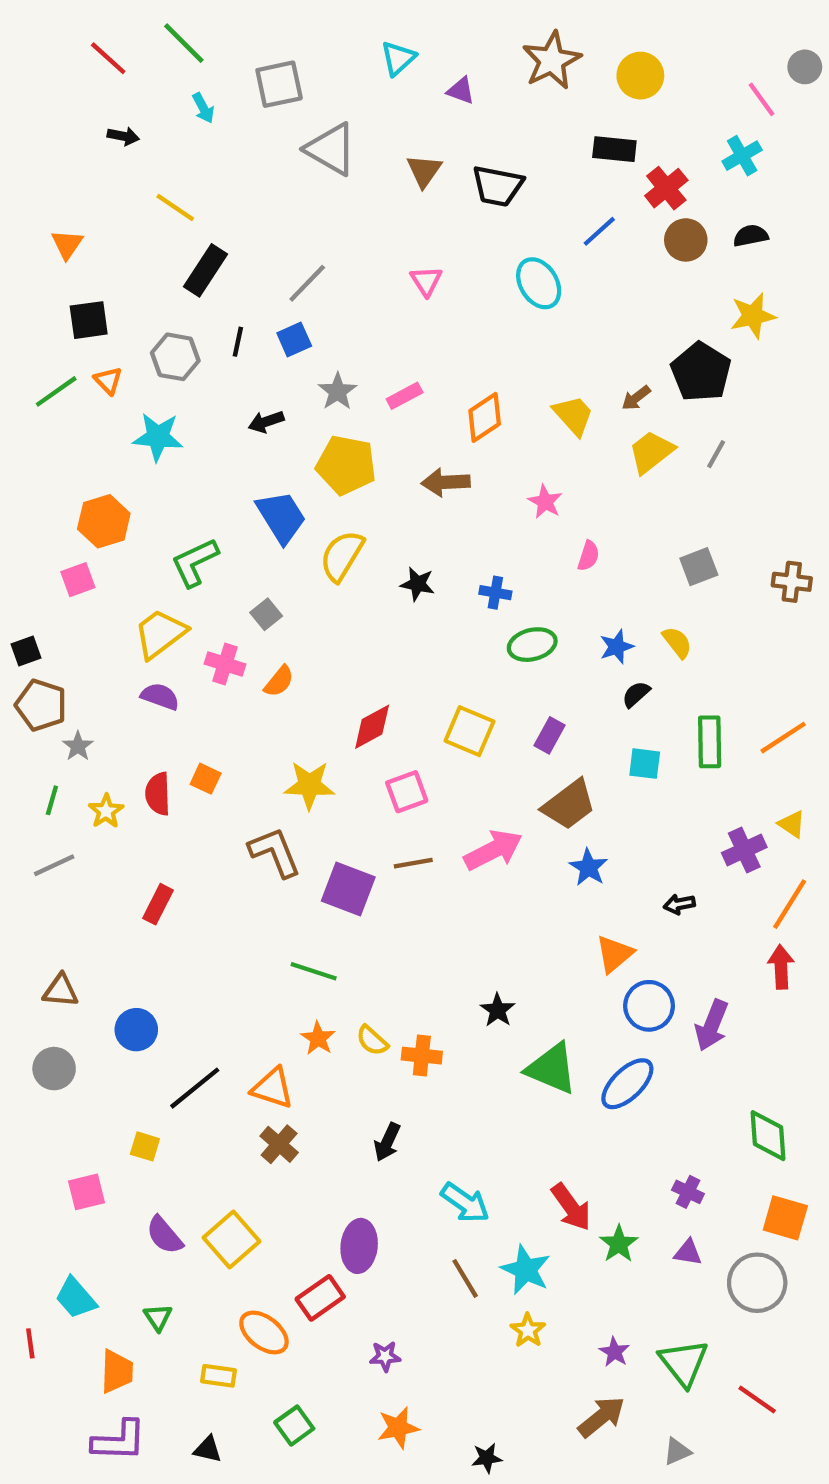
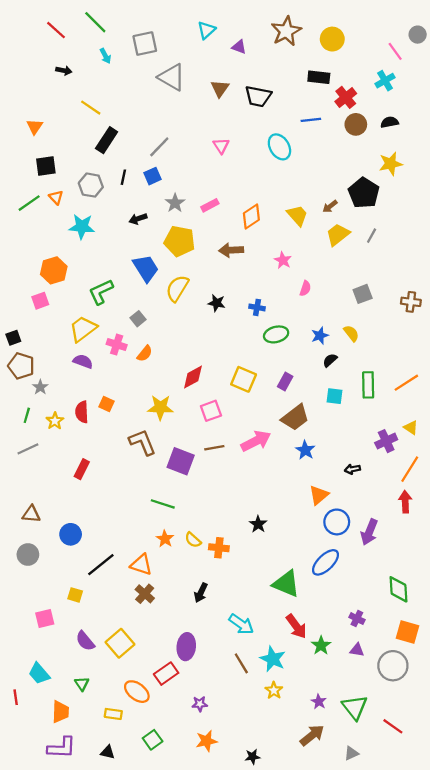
blue line: (599, 231) -> (311, 120), turned 36
green triangle: (552, 1069) -> (286, 584), moved

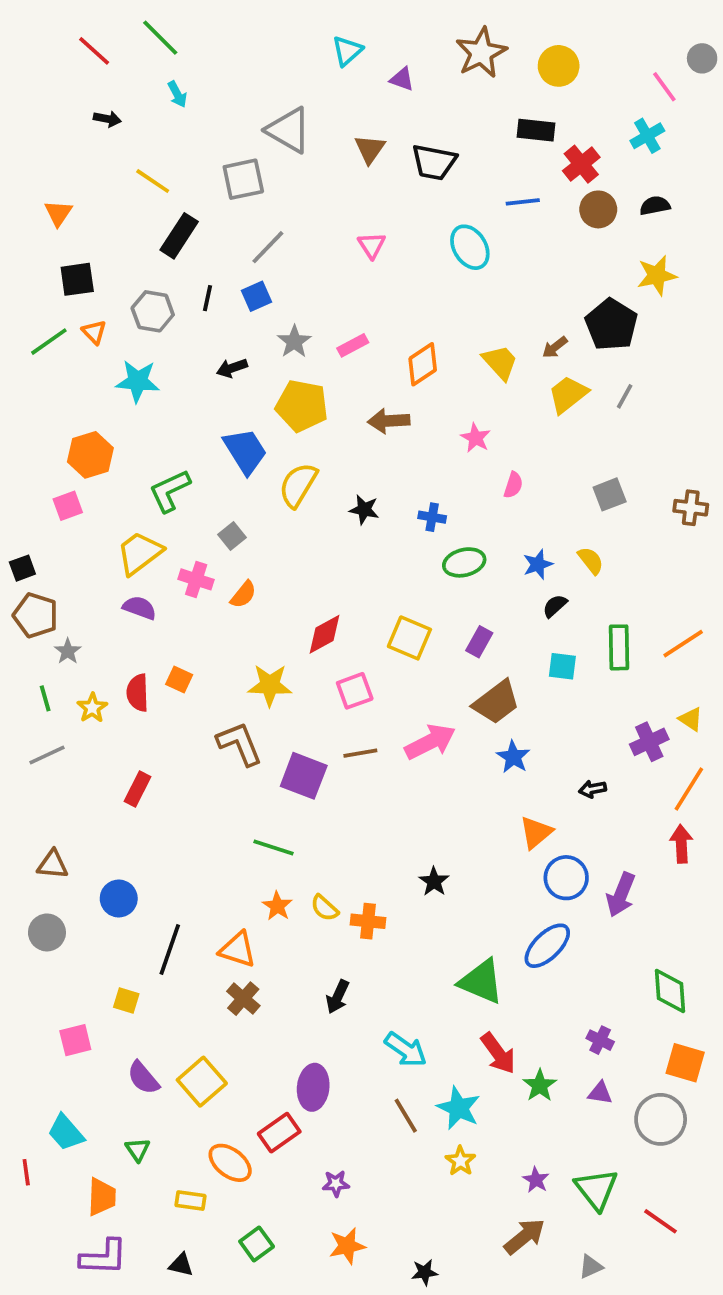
gray square: (145, 44) -> (243, 179), moved
green line: (27, 415) -> (45, 698), turned -32
black line: (101, 565) -> (170, 949), turned -32

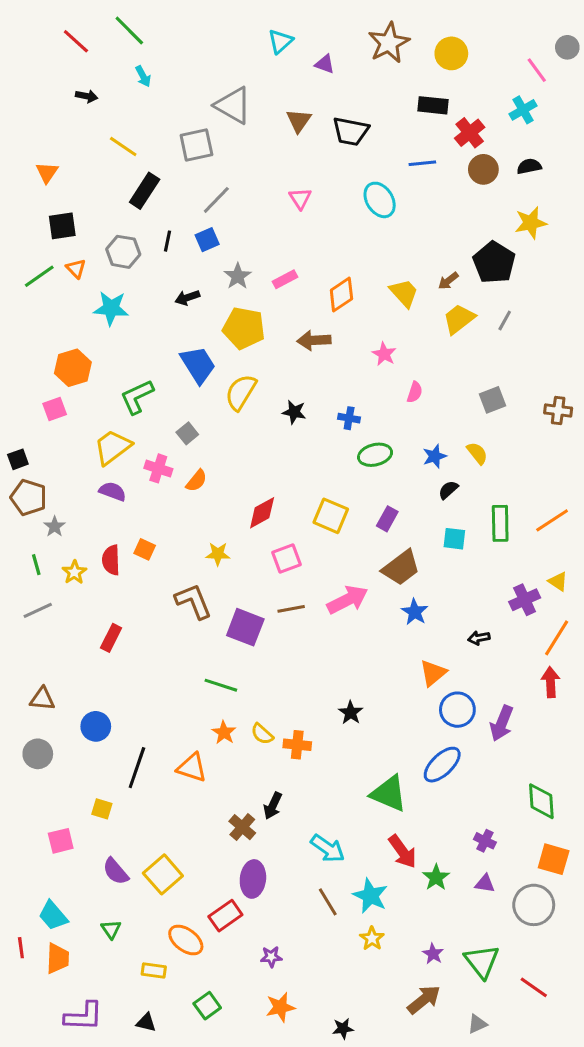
yellow star: (270, 685) -> (218, 554), size x0.7
brown cross: (243, 999) -> (242, 827), moved
orange trapezoid: (102, 1197) -> (58, 958), moved

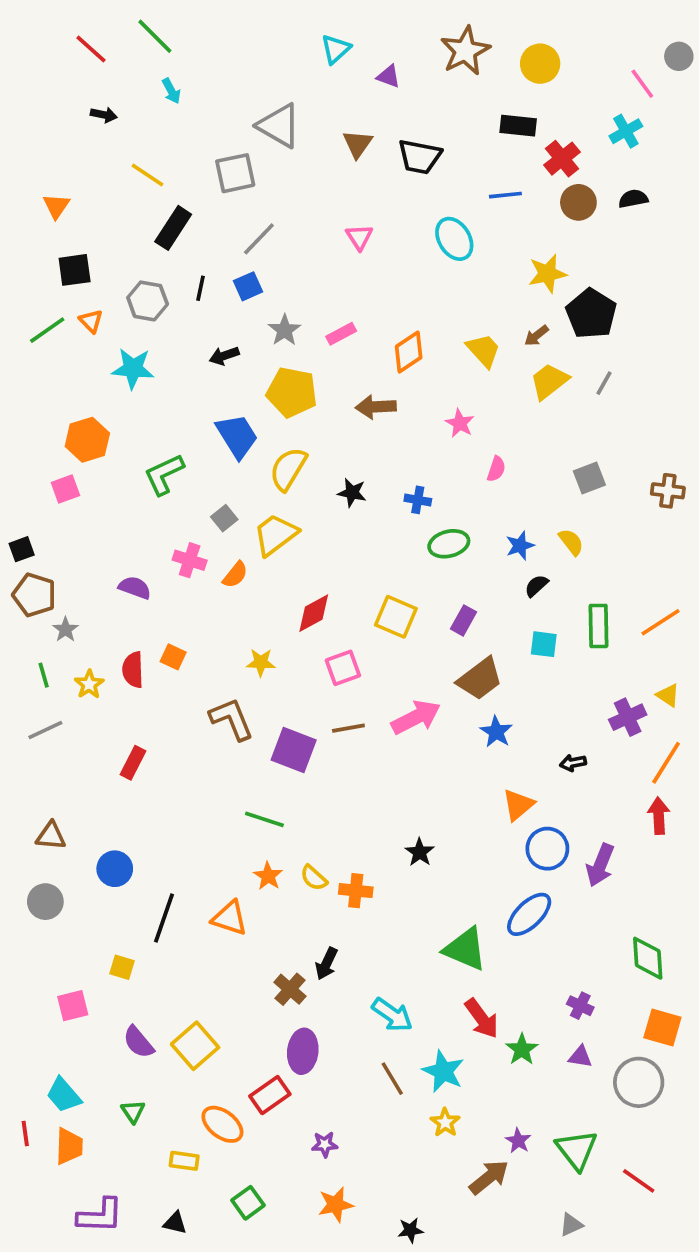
yellow star: (531, 223) -> (547, 274), moved
yellow trapezoid: (113, 447) -> (275, 535), moved
brown arrow: (424, 1000) -> (489, 1177), moved

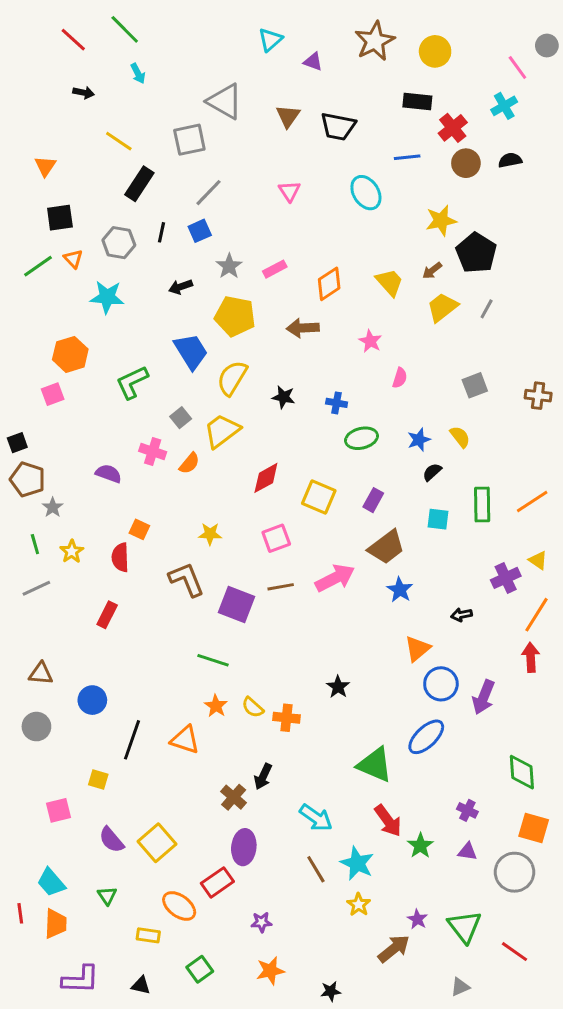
red diamond: (314, 613) -> (266, 478), moved
red semicircle: (133, 670) -> (120, 557), moved

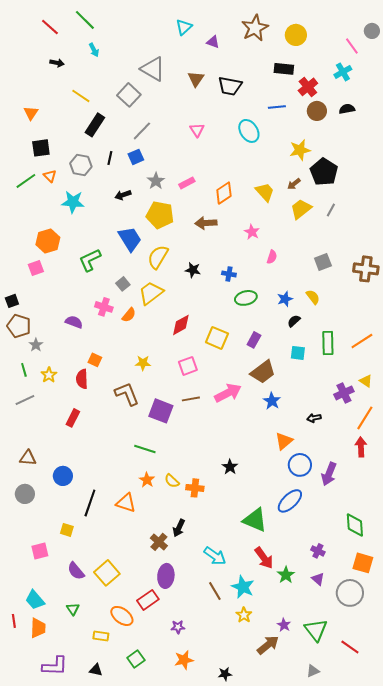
gray square: (189, 140) -> (129, 95), turned -35
brown cross: (538, 396) -> (366, 269), size x1.4
purple triangle: (467, 852) -> (318, 579), turned 32

